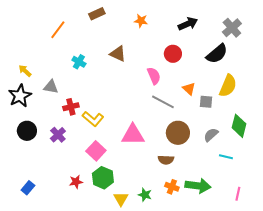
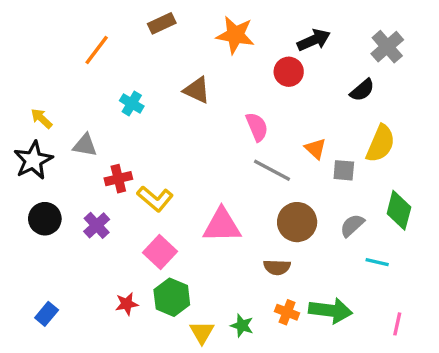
orange star: (141, 21) -> (235, 35), size x1.6
red circle: (173, 54) -> (289, 72), moved
black semicircle: (217, 54) -> (362, 90), size x0.7

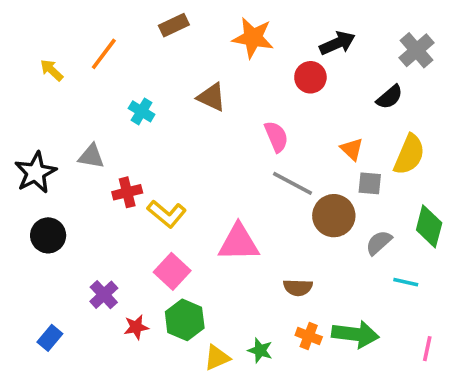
yellow arrow: (42, 118) -> (52, 70), moved
orange triangle: (315, 149) -> (352, 149), moved
brown circle: (297, 222) -> (334, 216), moved
purple cross: (97, 225) -> (104, 295), moved
yellow triangle: (202, 332) -> (217, 358), turned 36

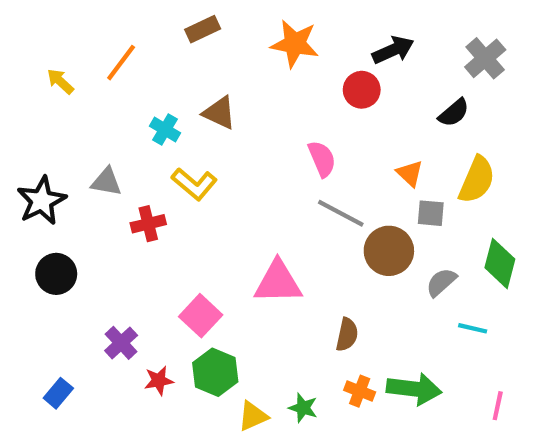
brown triangle: (212, 97) -> (219, 113), moved
yellow L-shape: (167, 214) -> (194, 184), moved
brown semicircle: (298, 288) -> (347, 335), turned -80

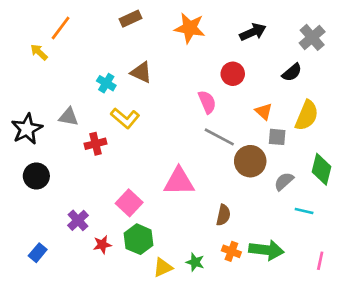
orange line: (121, 63) -> (61, 28), moved
red circle: (362, 90) -> (233, 74), moved

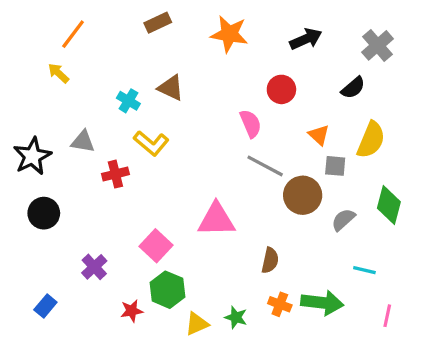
yellow arrow: (39, 52) -> (58, 73), moved
cyan line: (304, 211) -> (364, 270), moved
red star: (102, 245) -> (132, 311), moved

